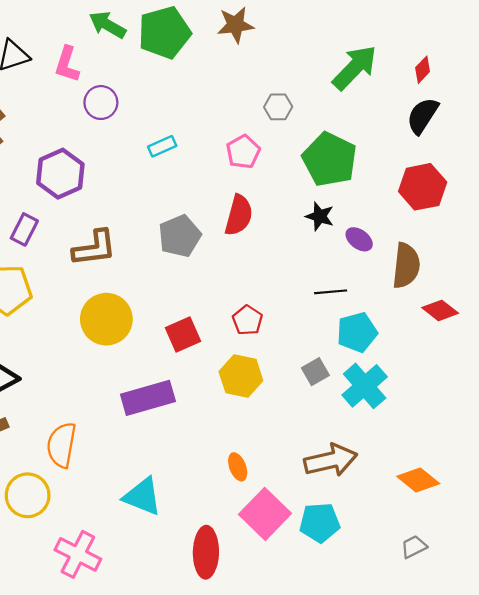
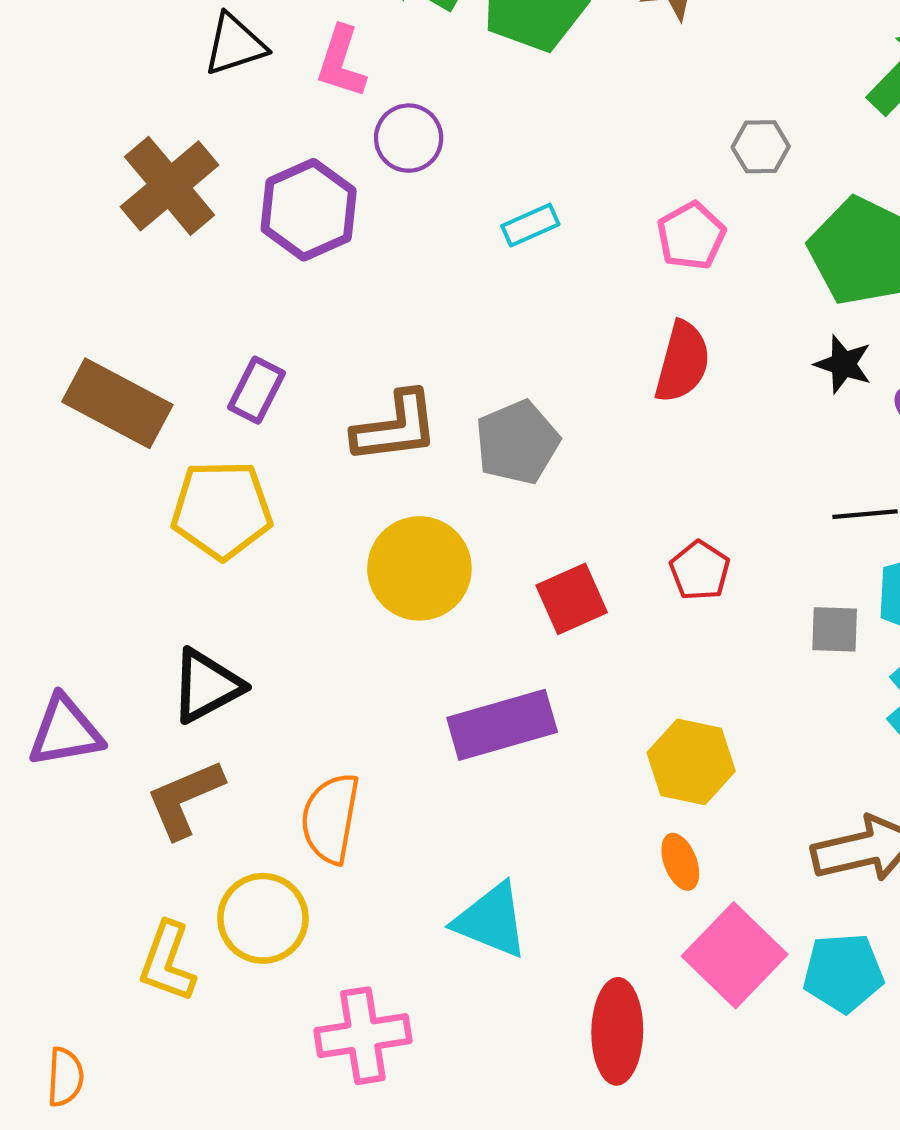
purple hexagon: (60, 174) -> (309, 210), moved
gray pentagon: (180, 236) -> (517, 442), moved
gray square: (315, 372) -> (835, 629), moved, turned 32
yellow hexagon: (241, 376) -> (691, 762), moved
pink cross: (78, 554) -> (363, 1036), turned -36

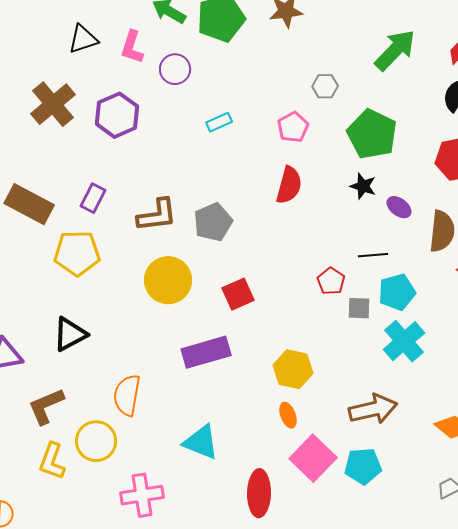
purple circle: (409, 138) -> (175, 69), moved
red pentagon: (700, 571) -> (331, 281), moved
brown L-shape: (185, 799) -> (46, 406), moved

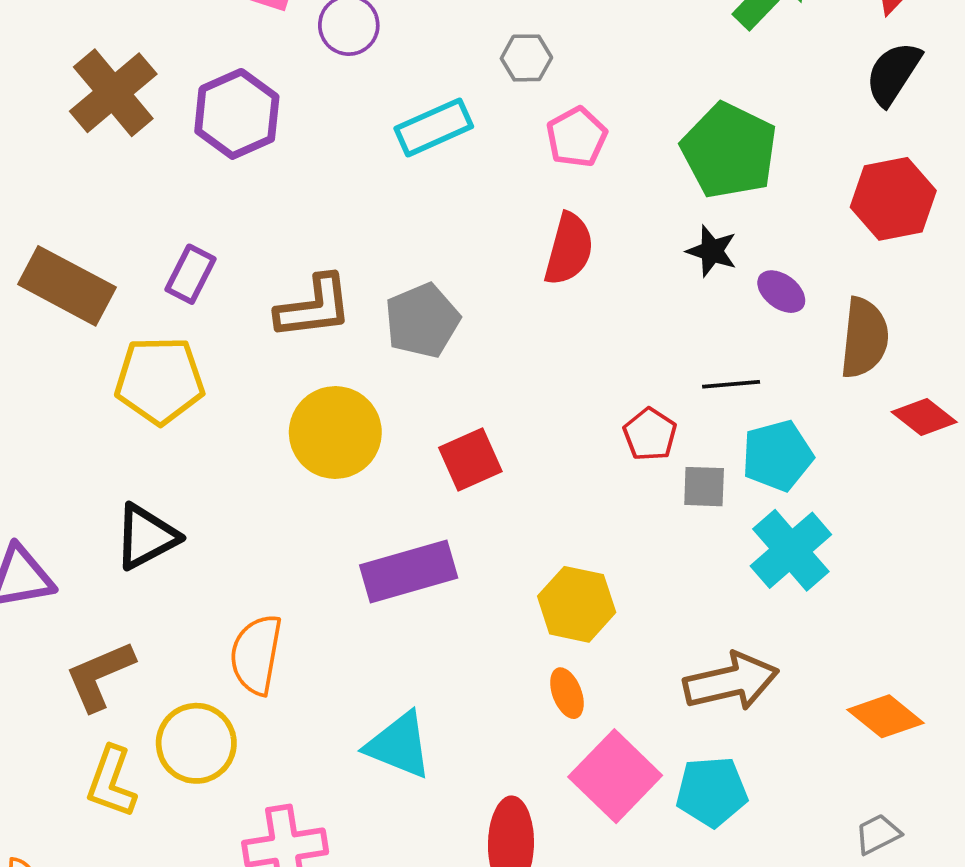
gray hexagon: (325, 86) -> (526, 58), moved
cyan rectangle: (219, 122) -> (434, 127), size x1.5

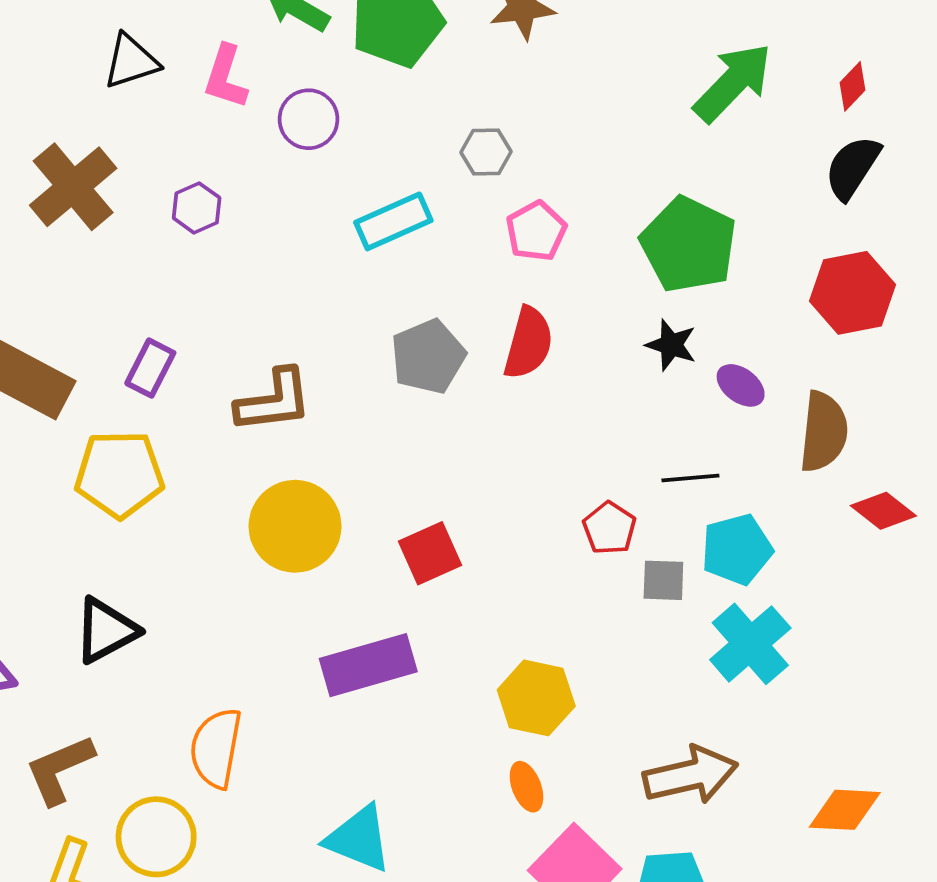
purple hexagon: (237, 114) -> (197, 208), size x0.6
gray pentagon: (422, 321) -> (428, 356), moved
orange diamond: (886, 716) -> (845, 810), turned -36

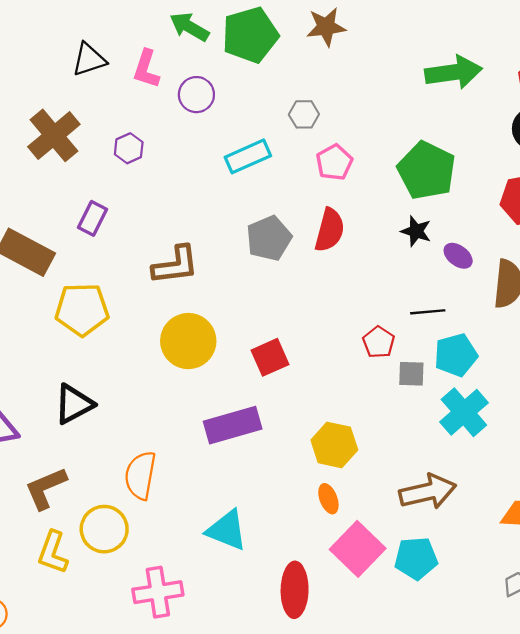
green arrow: (733, 83) -> (453, 72), turned 38
purple rectangle: (150, 368) -> (92, 218), moved

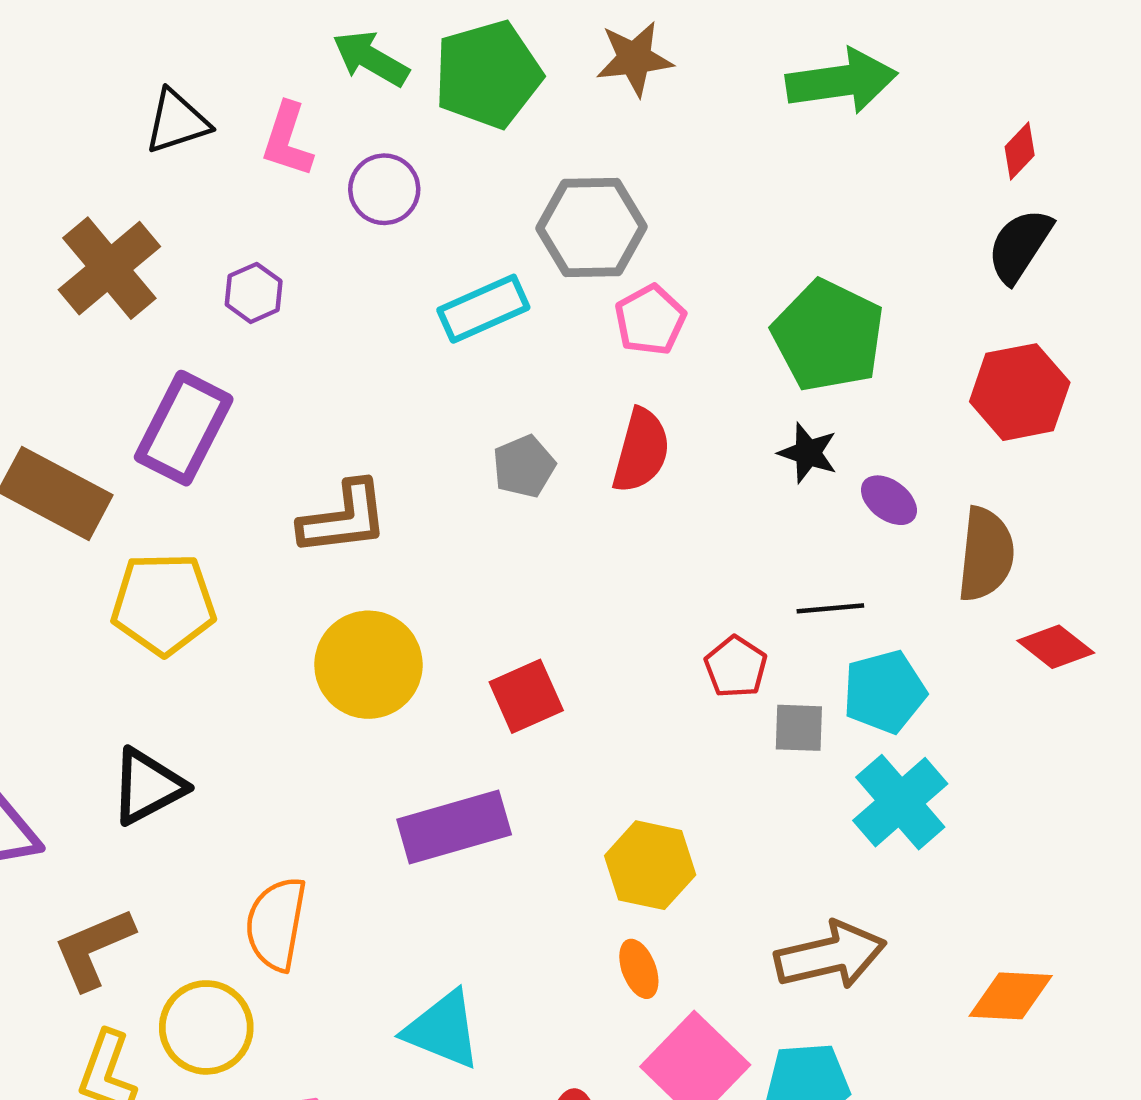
green arrow: (453, 72) -> (842, 81), moved
gray hexagon: (304, 114) -> (592, 228), size x1.8
purple rectangle: (92, 218) -> (184, 428), size x1.6
gray pentagon: (269, 238) -> (524, 466), size x0.7

